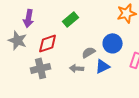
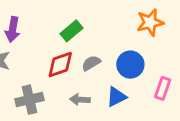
red diamond: (48, 43) -> (60, 65), moved
gray semicircle: (89, 52) -> (91, 63), moved

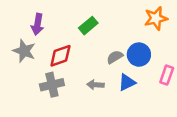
gray semicircle: (91, 63) -> (115, 57), moved
red diamond: (60, 65) -> (60, 56), moved

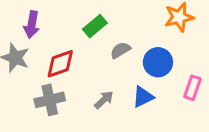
gray semicircle: (115, 57) -> (120, 50), moved
gray arrow: (95, 85) -> (104, 100), turned 133

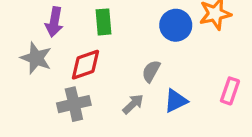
green rectangle: (95, 26) -> (103, 22), moved, turned -55
gray semicircle: (120, 50) -> (151, 71), moved, turned -30
blue circle: (158, 62) -> (176, 25), moved

